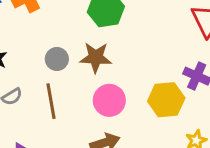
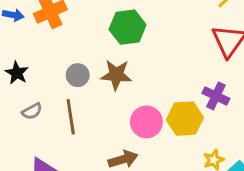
pink circle: (109, 100) -> (146, 122), moved

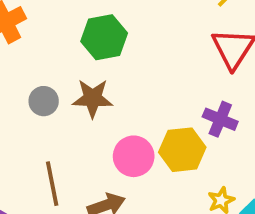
brown line: (71, 117) -> (52, 184), moved

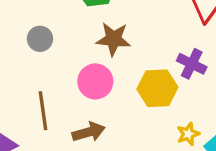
brown star: (93, 98) -> (113, 39), moved
pink circle: (134, 156) -> (95, 81), moved

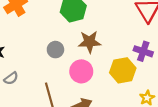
gray circle: (40, 39) -> (55, 50), moved

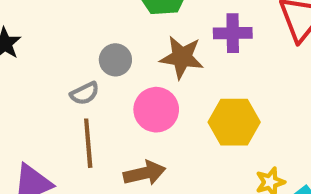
purple cross: (143, 51) -> (233, 33), moved, turned -30
gray semicircle: (11, 78) -> (85, 93), moved

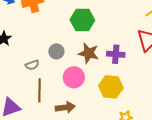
purple cross: (233, 33) -> (116, 54), moved
gray semicircle: (85, 93) -> (32, 65), moved

